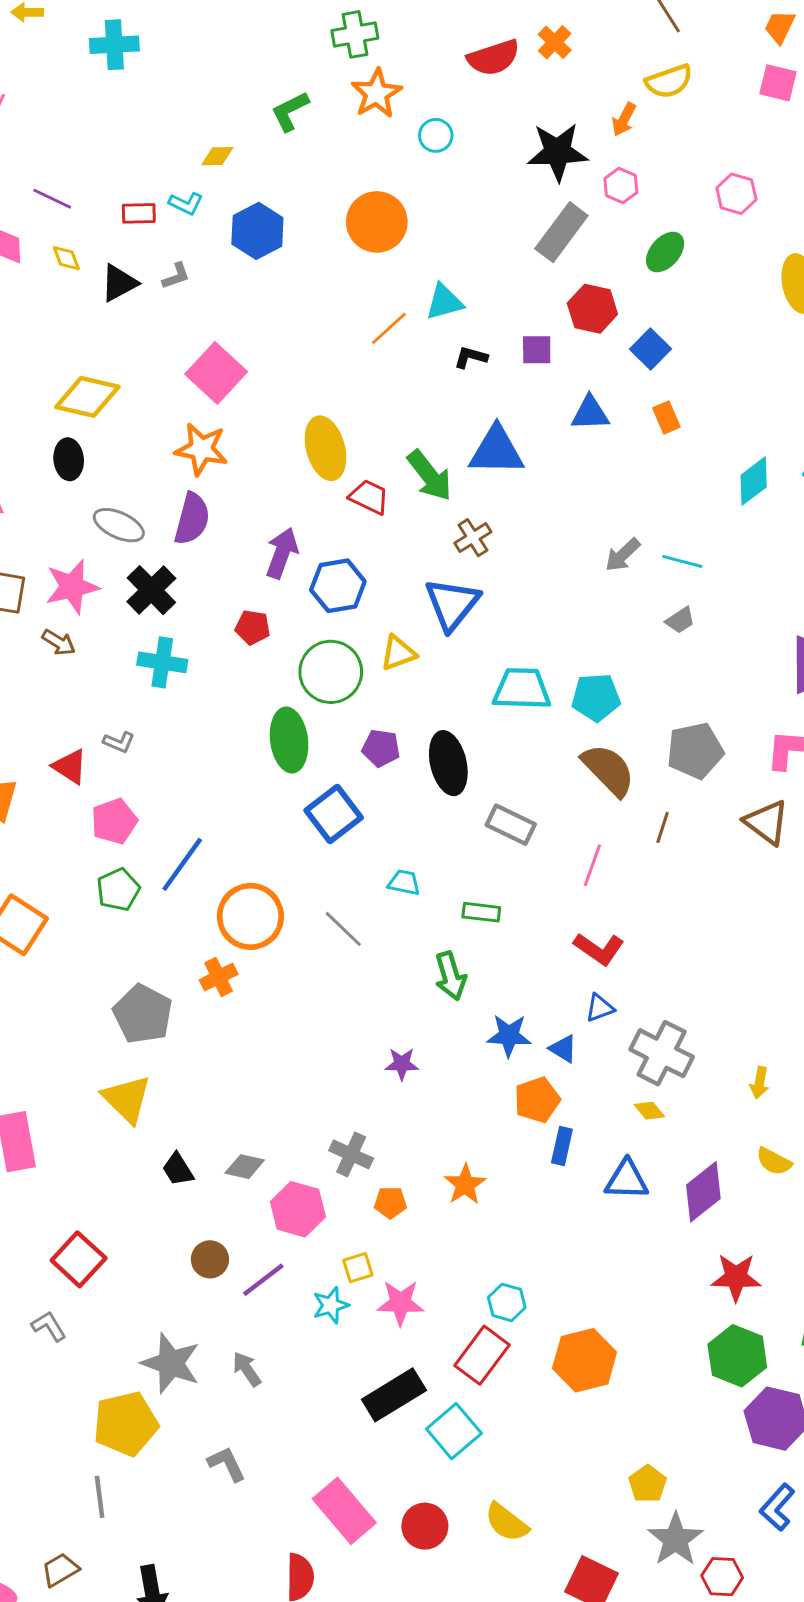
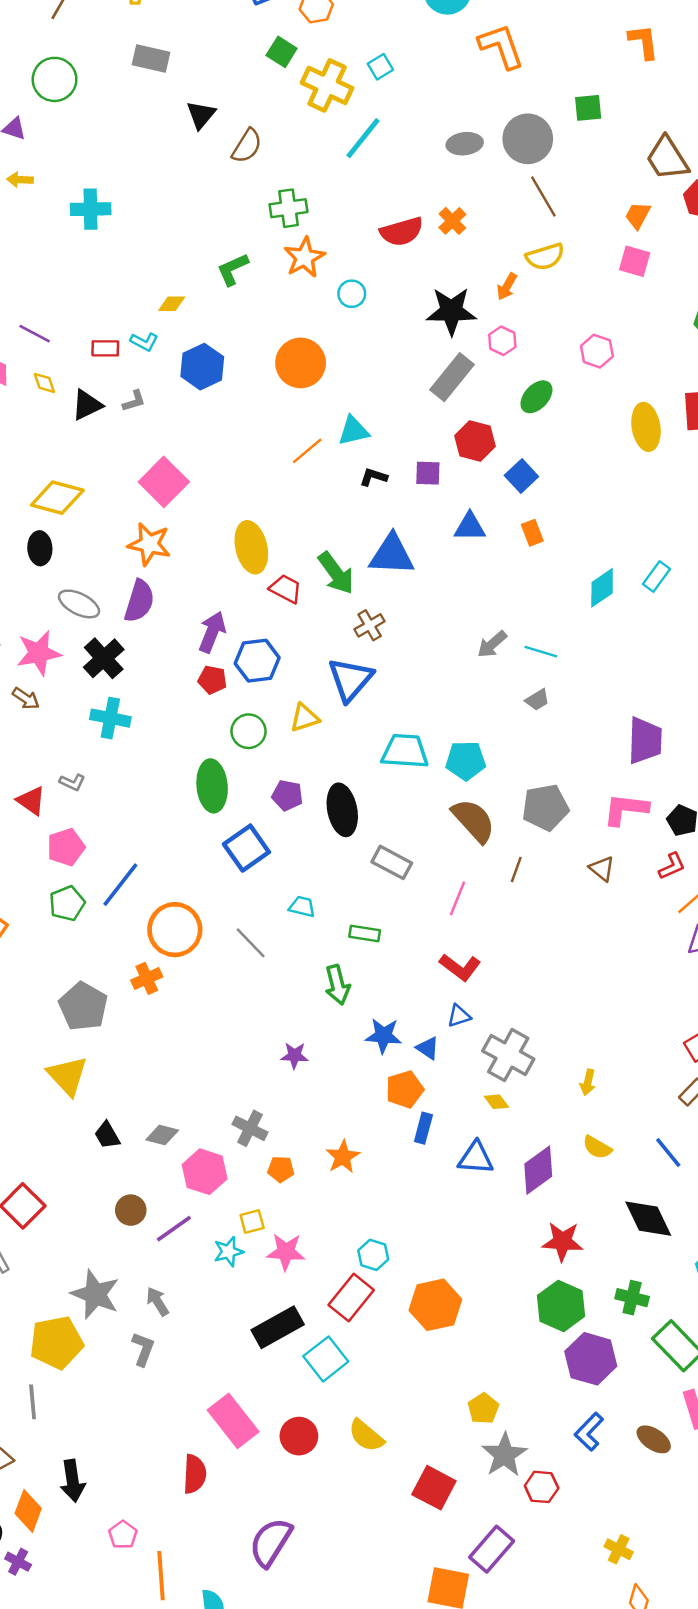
red pentagon: (253, 627) -> (212, 680), moved
green circle: (331, 672) -> (249, 731), size x0.7
brown triangle: (767, 822) -> (602, 869), size x0.7
gray L-shape: (227, 1464) -> (143, 1349), moved, turned 44

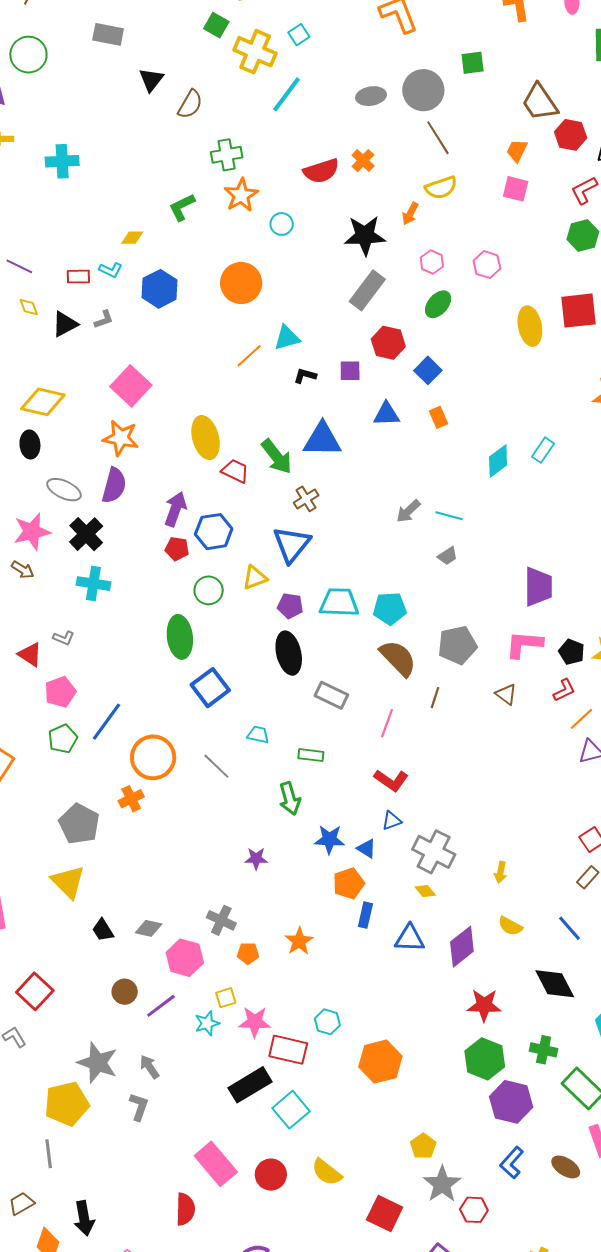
pink hexagon: (502, 341) -> (432, 262), moved
purple pentagon: (287, 795) -> (290, 606), moved
red rectangle: (351, 1297) -> (288, 1050), moved, turned 66

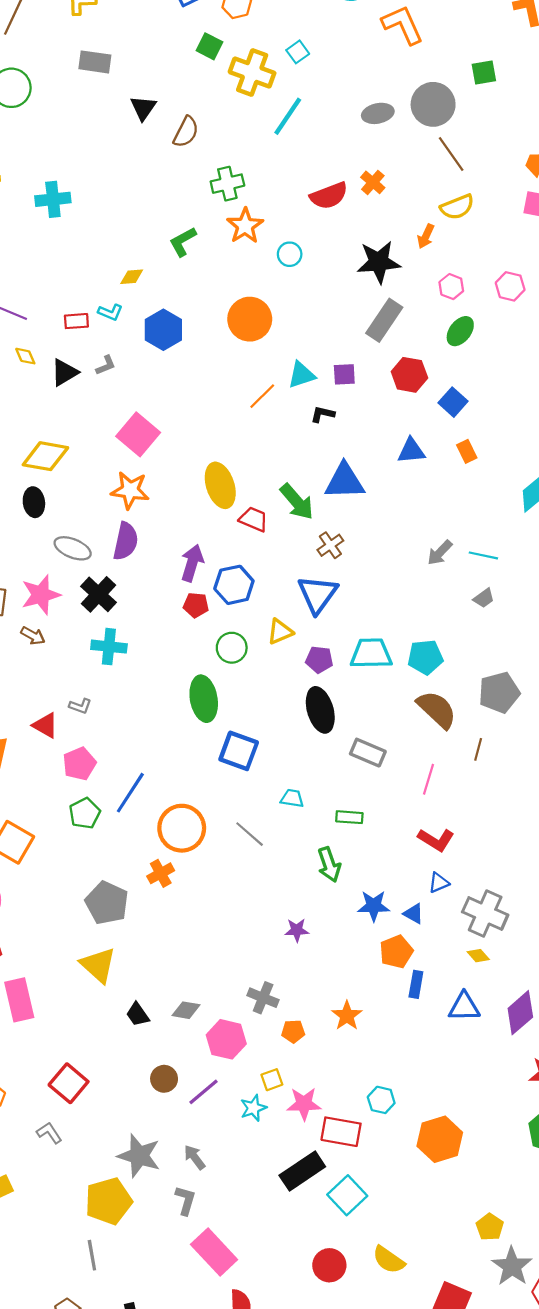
purple square: (350, 371) -> (344, 374), moved
blue square: (210, 688) -> (239, 751), turned -30
pink rectangle: (216, 1164) -> (214, 1252), moved

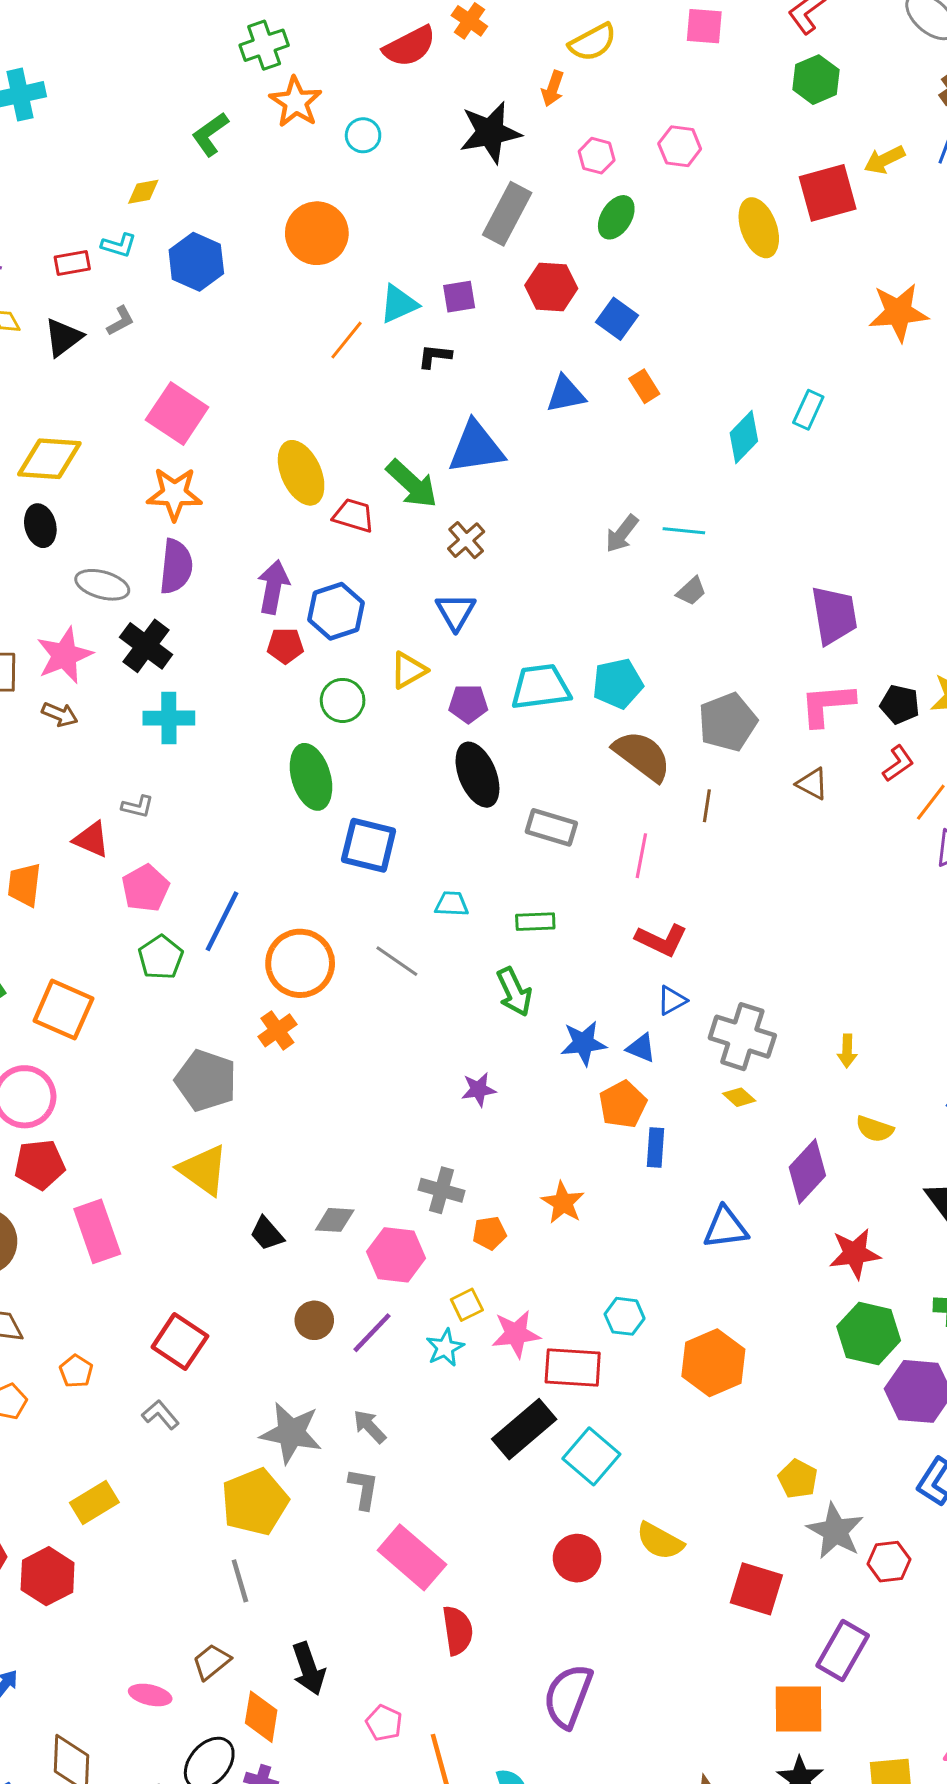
blue triangle: (318, 594) -> (456, 612), size x0.7
blue triangle: (464, 1007) -> (725, 1228), moved

